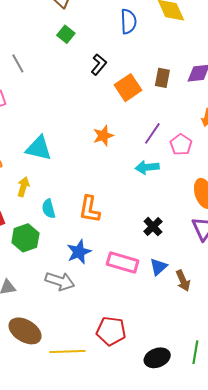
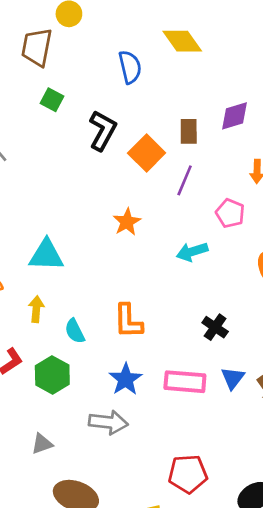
black L-shape: (99, 64) -> (103, 131), size x1.4
purple line: (152, 133) -> (185, 180), moved

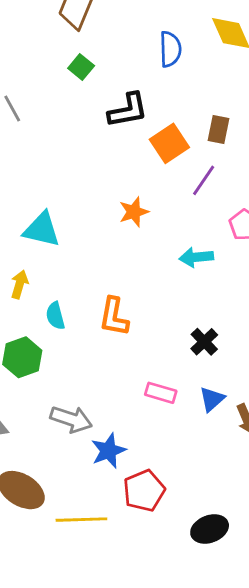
black L-shape: (103, 131) -> (128, 110), turned 39
blue star: (125, 379) -> (108, 451), moved
pink rectangle: (185, 382) -> (161, 393), size x0.7
red pentagon: (188, 474) -> (144, 491), turned -30

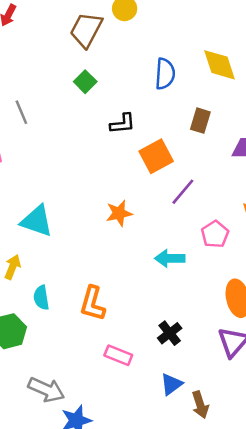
black L-shape: (128, 110) -> (123, 124), size x0.7
brown rectangle: (218, 130) -> (200, 121), moved
pink rectangle: (161, 393) -> (118, 355), moved

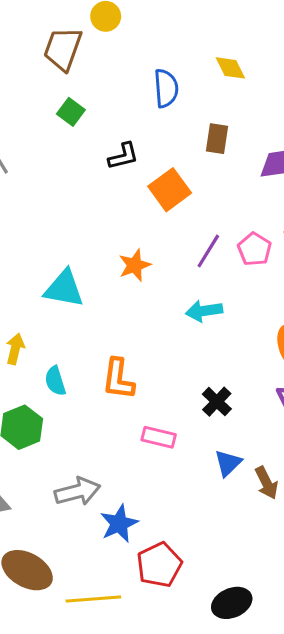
yellow diamond: (220, 65) -> (230, 68), size x0.7
purple line: (183, 192) -> (208, 251), moved
cyan triangle: (37, 221) -> (64, 289), moved
pink pentagon: (215, 234) -> (254, 249), moved
gray arrow: (46, 390) -> (77, 491), turned -30

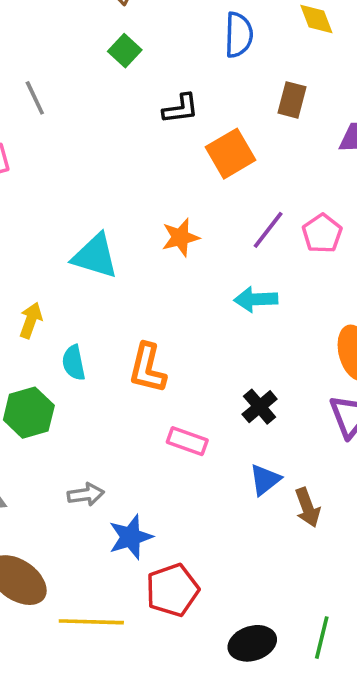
gray arrow: (77, 491) -> (86, 494), size x0.7

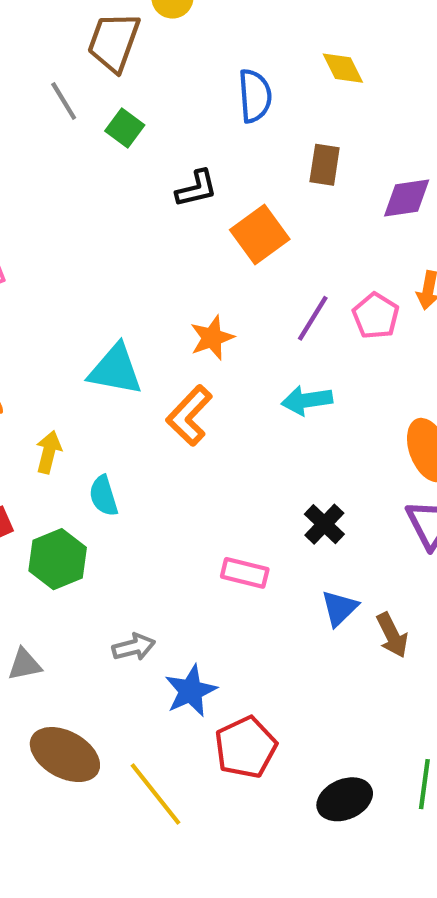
gray line: (35, 98) -> (64, 101), moved
orange L-shape: (147, 368) -> (189, 416), moved, turned 36
yellow line: (91, 622) -> (156, 794), turned 56

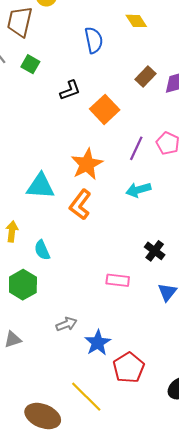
brown rectangle: (325, 165) -> (145, 76), moved, turned 42
orange star: (212, 338) -> (87, 164), size x1.4
brown ellipse: (65, 755) -> (43, 416), moved

